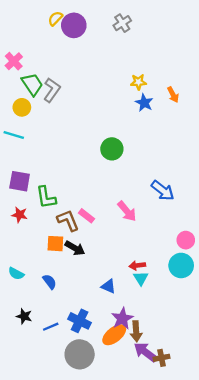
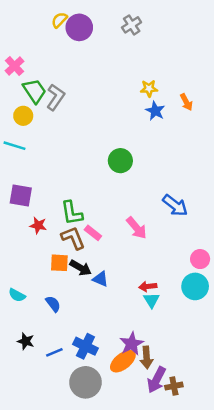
green L-shape: (46, 197) -> (72, 213), moved
red star: (20, 215) -> (38, 225), moved
blue triangle: (108, 286) -> (100, 279), moved
purple arrow: (145, 352) -> (156, 380), turned -100

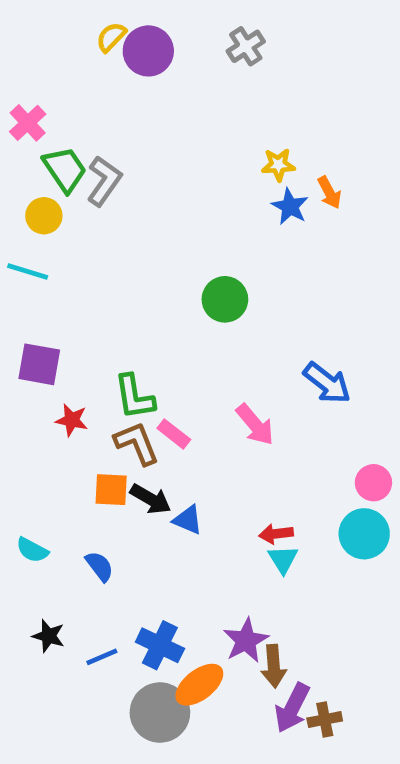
orange arrow: (186, 102) -> (329, 193), moved
orange ellipse: (123, 361) -> (199, 685), moved

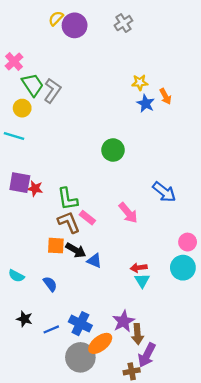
red star: (72, 420) -> (35, 188), moved
brown cross: (325, 719) -> (132, 371), moved

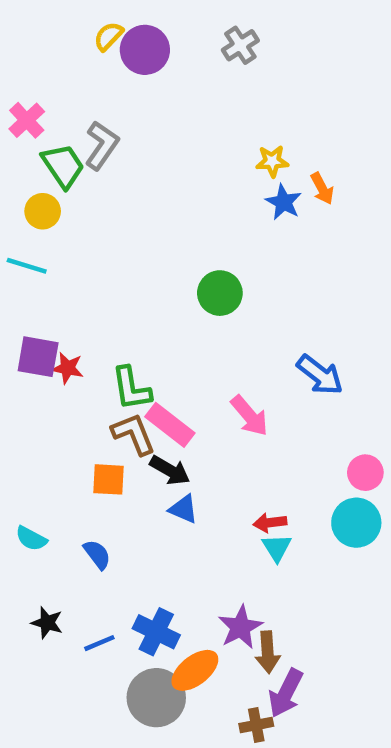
gray L-shape: (52, 91) -> (102, 145), moved
pink rectangle: (87, 218) -> (170, 425), size x1.5
black arrow: (76, 250) -> (170, 470), moved

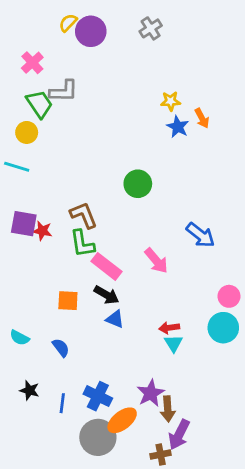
pink cross: (27, 120) -> (32, 63), moved
gray L-shape: (102, 145) -> (64, 91), turned 56
brown L-shape: (134, 434) -> (84, 215), moved
blue line: (99, 643) -> (62, 403), turned -60

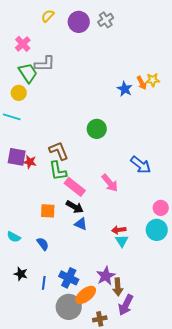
purple circle: (91, 31) -> (79, 22), moved
yellow star: (171, 101) -> (153, 80), moved
brown cross: (161, 454) -> (100, 319), moved

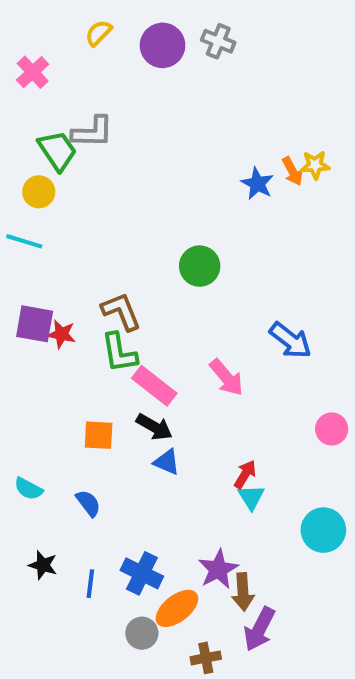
gray cross: (106, 20) -> (218, 41), turned -35
pink cross: (23, 44) -> (33, 72), moved
red arrow: (119, 230) -> (245, 474), turned 128
cyan circle: (157, 230) -> (323, 530), moved
gray circle: (69, 307) -> (142, 633), size x0.6

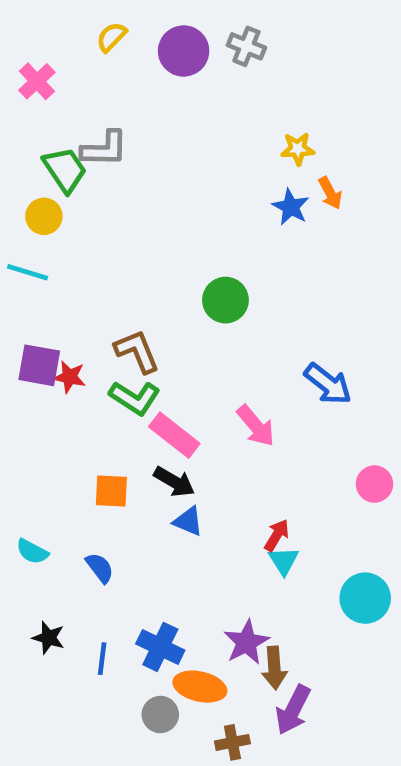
yellow star: (315, 165) -> (298, 149), moved
green L-shape: (119, 353) -> (135, 398), turned -48
orange ellipse: (177, 608) -> (200, 687), turned 51

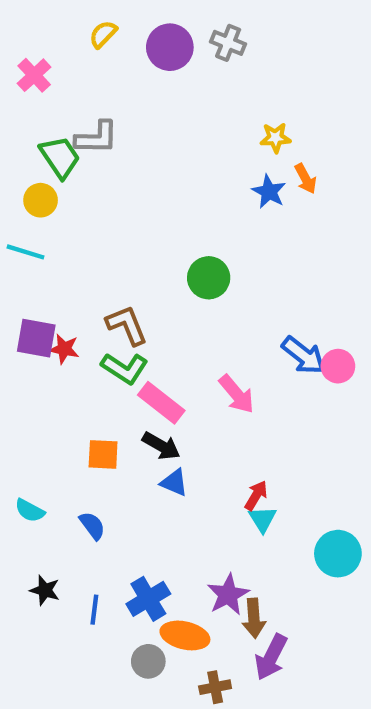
pink circle: (374, 484) -> (338, 366), moved
blue cross: (160, 647) -> (148, 599), turned 33

